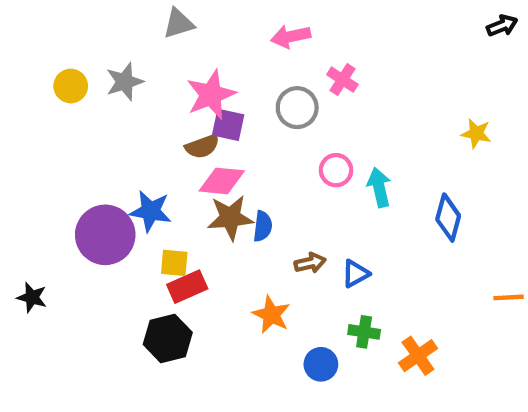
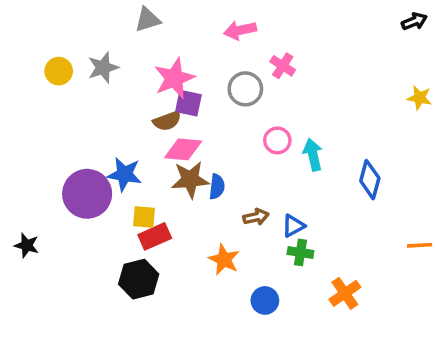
yellow star: (476, 133) -> (420, 98), moved
green cross: (364, 332) -> (300, 252), moved

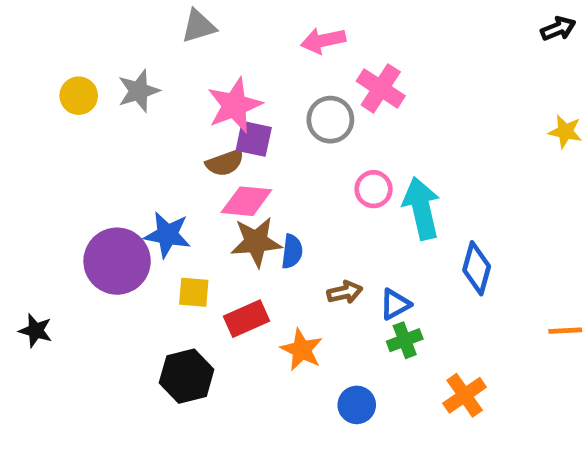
pink cross: (283, 66) -> (381, 88), size x1.4
cyan arrow: (313, 155) -> (421, 208), size x1.4
blue diamond: (370, 180) -> (477, 268), moved
red rectangle: (155, 236) -> (246, 319), moved
green cross: (300, 252) -> (405, 340), turned -30

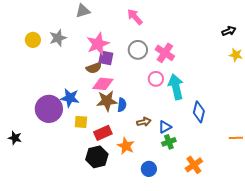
black arrow: (558, 29) -> (229, 31), moved
pink arrow: (323, 41) -> (135, 17), turned 60
pink cross: (381, 88) -> (165, 53), moved
black hexagon: (187, 376) -> (97, 157), moved

